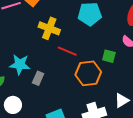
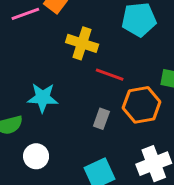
gray rectangle: (38, 78) -> (101, 119), moved

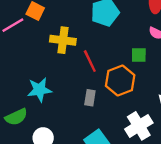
red line: (110, 75) -> (90, 61), turned 55

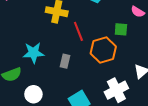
gray rectangle: (90, 98) -> (65, 61), moved

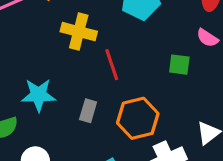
orange hexagon: (103, 50) -> (138, 118), moved

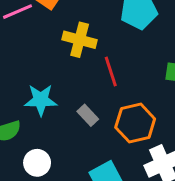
gray rectangle: (88, 111) -> (88, 115), turned -60

